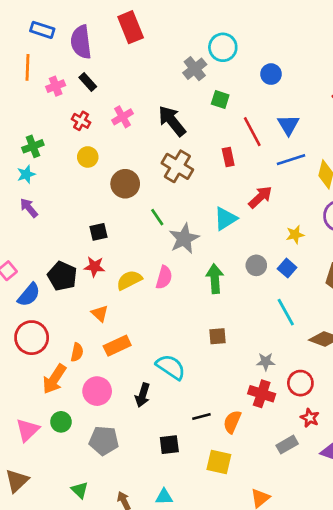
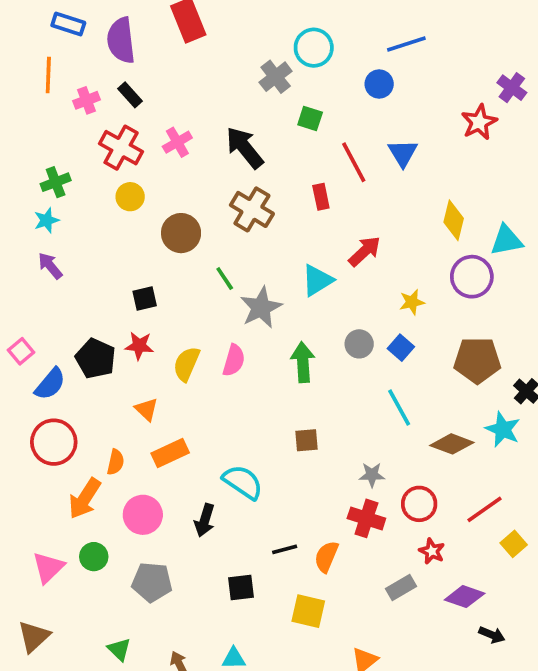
red cross: (81, 121) -> (121, 148), size x1.6
blue line: (291, 160) -> (406, 44), moved
yellow semicircle: (129, 280) -> (186, 364), turned -40

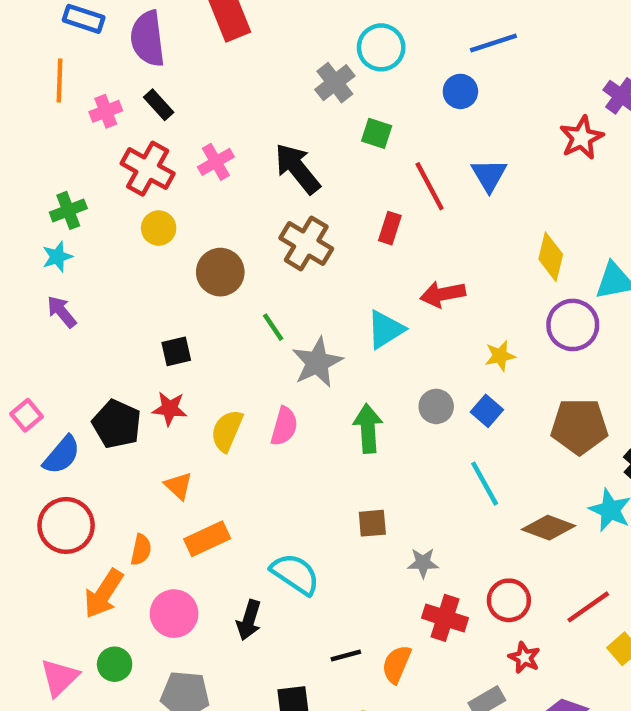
red rectangle: (321, 197) -> (390, 228), turned 30
red arrow: (365, 251) -> (443, 294), turned -148
gray star: (372, 475) -> (423, 563), moved

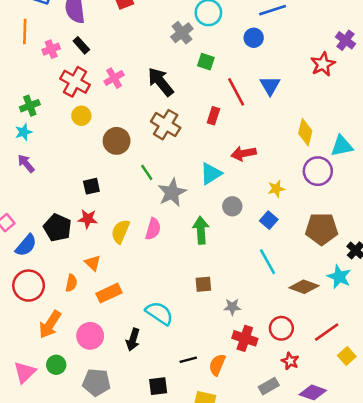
gray circle: (436, 406) -> (232, 206), moved
orange semicircle: (141, 550) -> (71, 283), moved

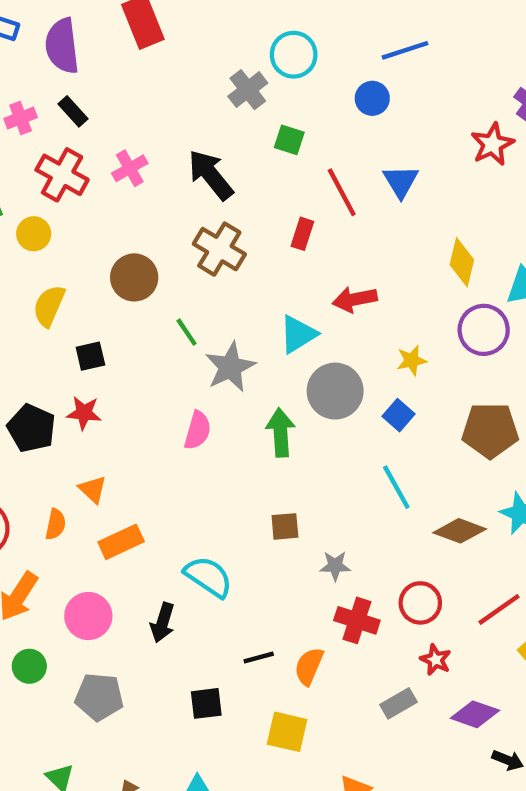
yellow circle: (81, 116) -> (34, 234), moved
gray circle: (232, 206) -> (335, 391), size x1.6
yellow semicircle: (120, 231) -> (49, 306), moved

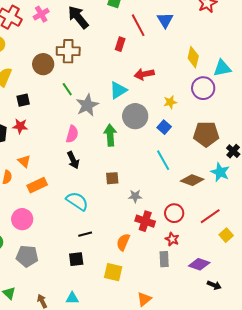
brown cross: (219, 249) -> (68, 51), moved, turned -30
black arrow: (163, 623) -> (73, 160), moved, turned -42
black line: (259, 658) -> (85, 234), moved
red star: (436, 660) -> (172, 239), moved
gray rectangle: (398, 703) -> (164, 259), turned -63

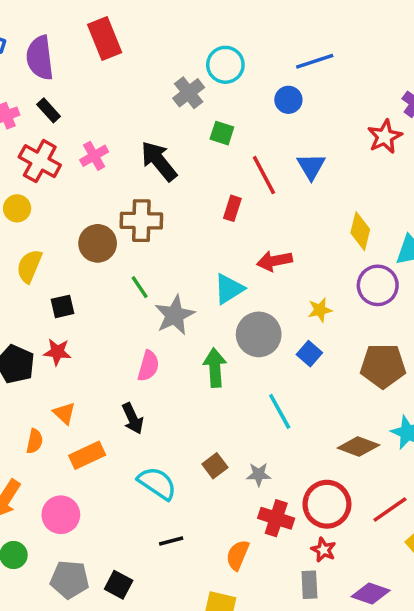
black arrow: (73, 160) -> (133, 418), moved
cyan line: (163, 160) -> (280, 411), moved
brown square: (112, 178) -> (215, 466), moved, turned -32
red circle: (174, 213) -> (327, 504), size x1.4
black square: (76, 259) -> (119, 585), moved, turned 35

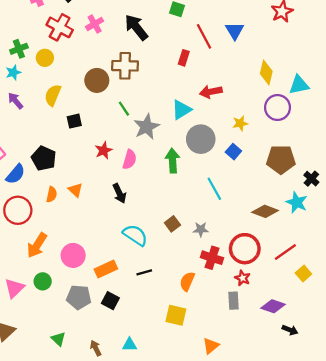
red star: (57, 352) -> (104, 150), moved, turned -30
orange semicircle: (35, 441) -> (52, 194), moved
orange rectangle: (87, 455) -> (106, 269), moved

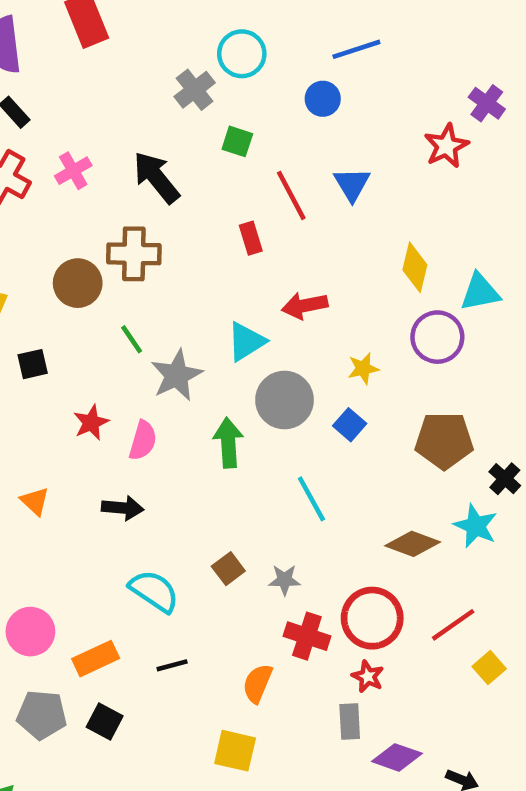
red rectangle: (184, 58) -> (251, 238), turned -35
black arrow: (119, 193) -> (123, 508), turned -60
purple diamond: (273, 306) -> (397, 757), moved

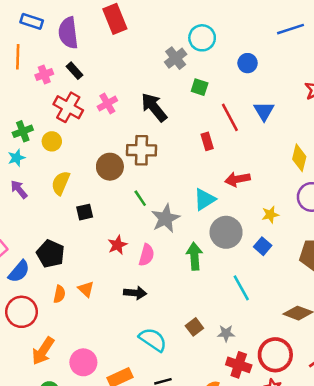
blue line: (356, 49) -> (290, 29), moved

